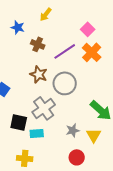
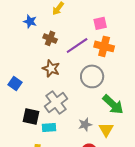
pink square: (88, 29) -> (100, 23), turned 32
orange cross: (92, 52) -> (104, 46), turned -30
gray circle: (65, 83) -> (92, 76), moved

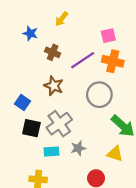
blue square: (15, 83) -> (23, 102), moved
black square: (31, 117) -> (31, 128), moved
gray star: (85, 125) -> (78, 148), moved
yellow triangle: (106, 130) -> (115, 154), turned -42

